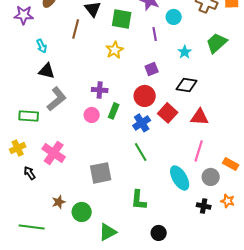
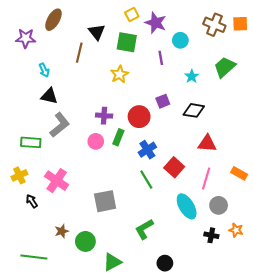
purple square: (152, 69) -> (163, 101), moved
red circle: (145, 96) -> (139, 117), moved
red square: (168, 113) -> (174, 167), moved
orange rectangle: (231, 164) -> (239, 173), moved
green L-shape: (139, 200) -> (144, 229), turned 55

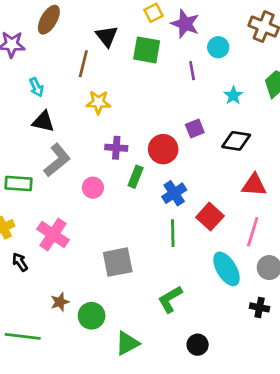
yellow star: (119, 74) -> (98, 102), moved, turned 30
pink circle: (96, 141) -> (93, 188), moved
green line: (146, 180) -> (173, 233), turned 30

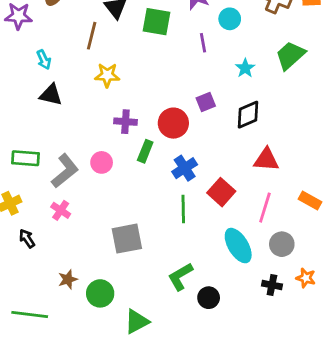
black diamond: (236, 141) -> (248, 115), turned -32
gray L-shape: (57, 160) -> (65, 171), moved
pink cross: (53, 234) -> (61, 210), size x0.6
black circle: (198, 345) -> (209, 298), moved

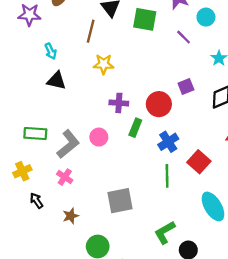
purple line: (203, 43) -> (184, 37), turned -35
brown star: (68, 279) -> (71, 216), moved

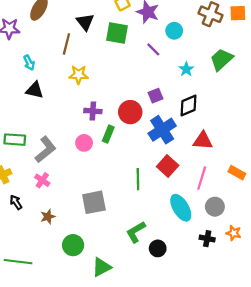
pink circle: (99, 137) -> (84, 143), moved
blue cross: (168, 142) -> (162, 130), moved, size x1.4

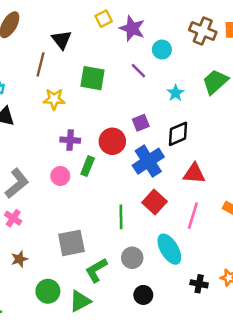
green square: (117, 33) -> (93, 78), moved
gray circle: (215, 207) -> (132, 258), moved
green L-shape: (136, 232) -> (96, 270), moved
green triangle: (102, 267) -> (80, 301), moved

